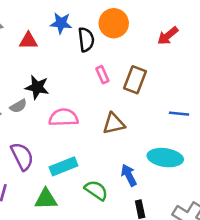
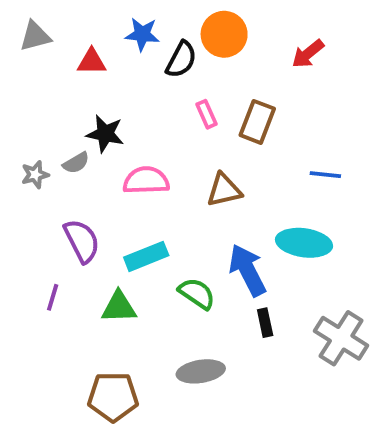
black semicircle: (86, 40) -> (181, 60), turned 35
blue arrow: (129, 175) -> (247, 270), size x1.5

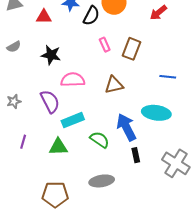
gray semicircle: (76, 163) -> (14, 47), moved
gray star: (35, 175) -> (14, 101), moved
purple semicircle: (82, 241) -> (50, 101), moved

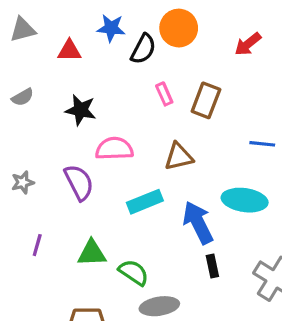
cyan rectangle: (73, 120) -> (145, 202), moved
green semicircle: (100, 140) -> (134, 272), moved

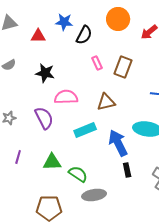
orange circle: (179, 28) -> (118, 19), moved

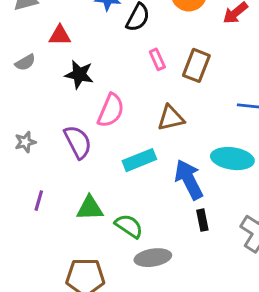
red triangle: (38, 36) -> (60, 35), moved
pink semicircle: (66, 97) -> (111, 111), turned 115

